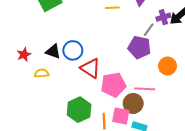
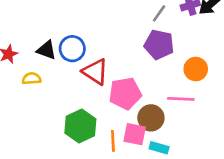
gray line: (149, 30) -> (159, 13), moved
pink line: (145, 89) -> (181, 99), moved

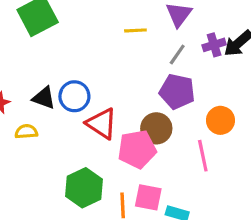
pink line: (181, 99) -> (203, 156), turned 75
brown circle: (151, 118) -> (156, 128), moved

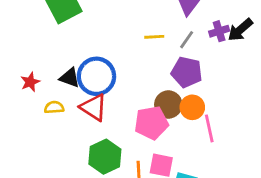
yellow line: (135, 30) -> (154, 37), moved
blue circle: (74, 96) -> (96, 76), size x1.4
orange circle: (220, 120) -> (192, 107), moved
red triangle: (102, 124) -> (94, 107), moved

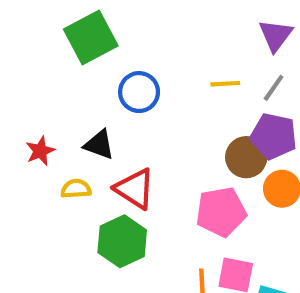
blue circle: (96, 76) -> (139, 92), moved, size x0.7
brown circle: (168, 105) -> (246, 157), moved
green hexagon: (105, 157) -> (122, 241), moved

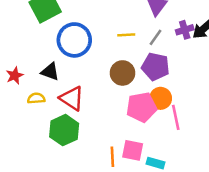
blue circle: (139, 92) -> (74, 40), size x1.4
brown circle: (246, 157) -> (122, 73), moved
pink pentagon: (221, 212) -> (142, 107), moved

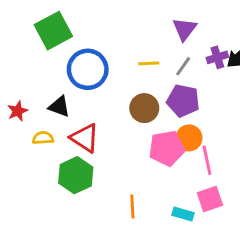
pink square: (133, 150) -> (210, 199), moved, turned -30

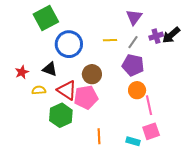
brown circle: (144, 108) -> (92, 74), moved
pink pentagon: (167, 148) -> (86, 97), moved

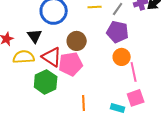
black triangle: (50, 69) -> (35, 36), turned 35
yellow semicircle: (39, 90) -> (24, 57), size x1.5

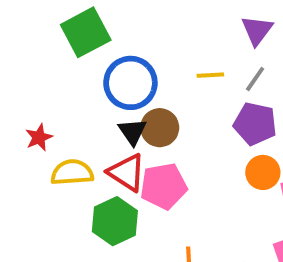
black triangle: (35, 36) -> (132, 132), moved
brown circle: (77, 41) -> (160, 128), moved

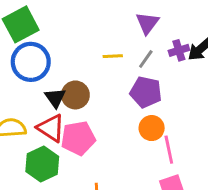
blue circle: (130, 83) -> (31, 62), moved

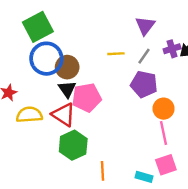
brown circle: (75, 95) -> (67, 67), moved
orange circle: (152, 128) -> (164, 109), moved
pink pentagon: (78, 138) -> (87, 98), moved
green hexagon: (42, 164) -> (73, 145), moved

